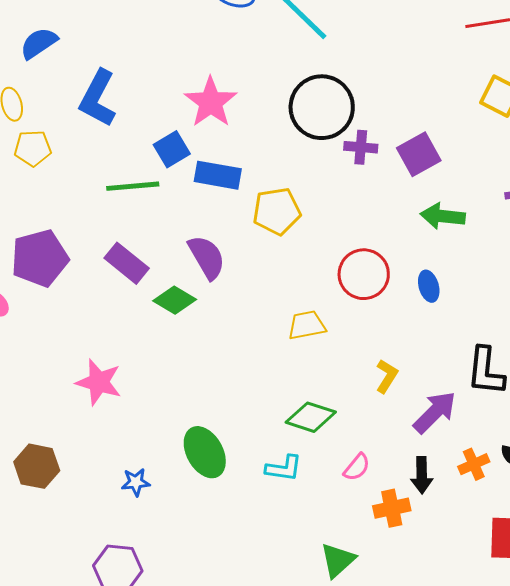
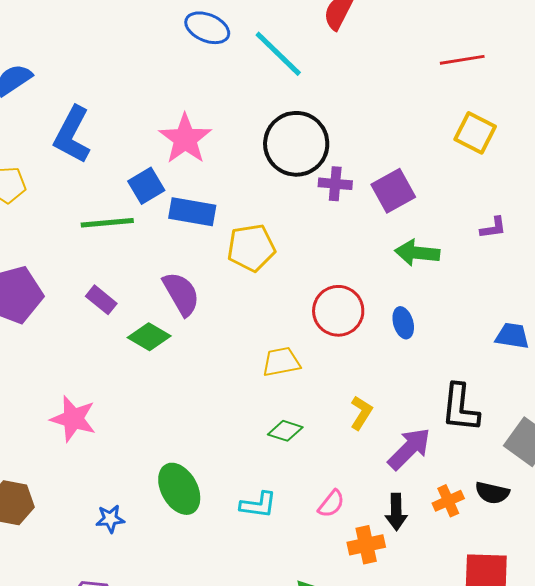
purple rectangle: (127, 263) -> (101, 300), size x0.7
green diamond: (311, 417) -> (285, 431), moved, size x0.7

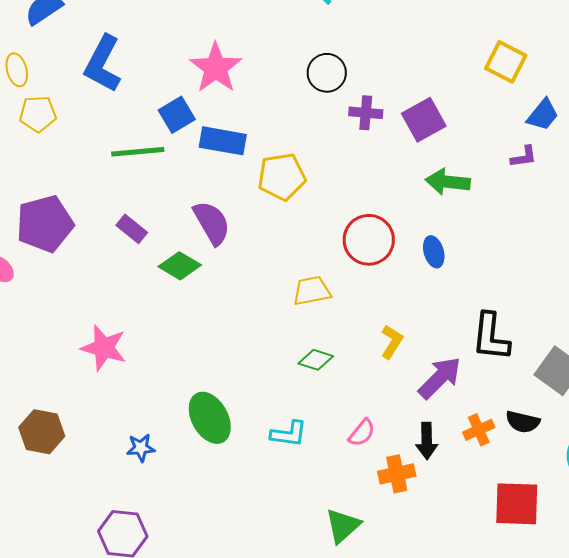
black circle: (296, 144) -> (327, 73), size x0.6
blue trapezoid: (512, 336) -> (543, 115), moved, turned 120

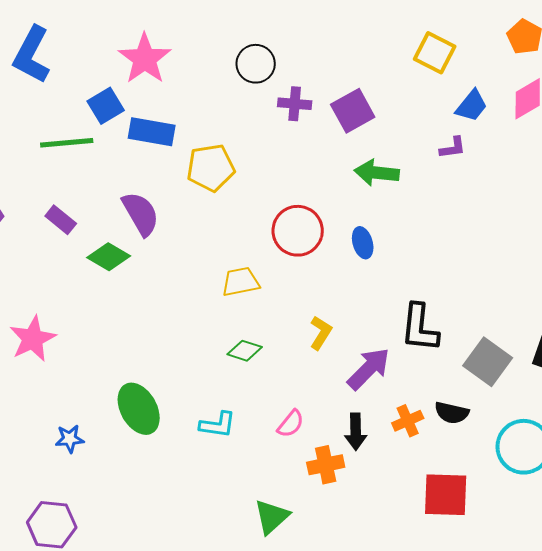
pink star: (104, 348) -> (33, 339), turned 30

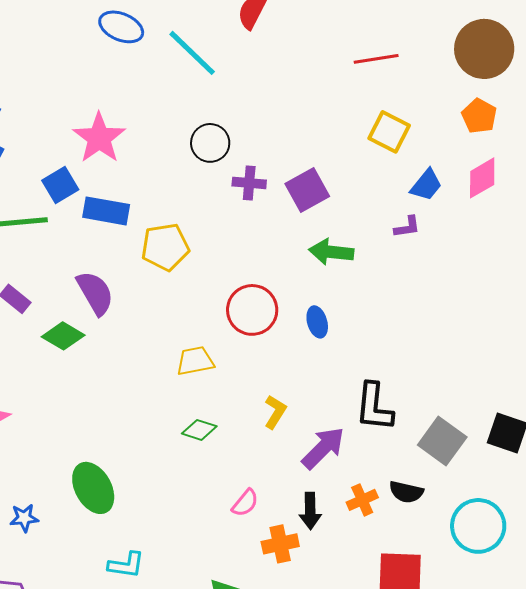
cyan L-shape: (218, 425) -> (126, 565), moved

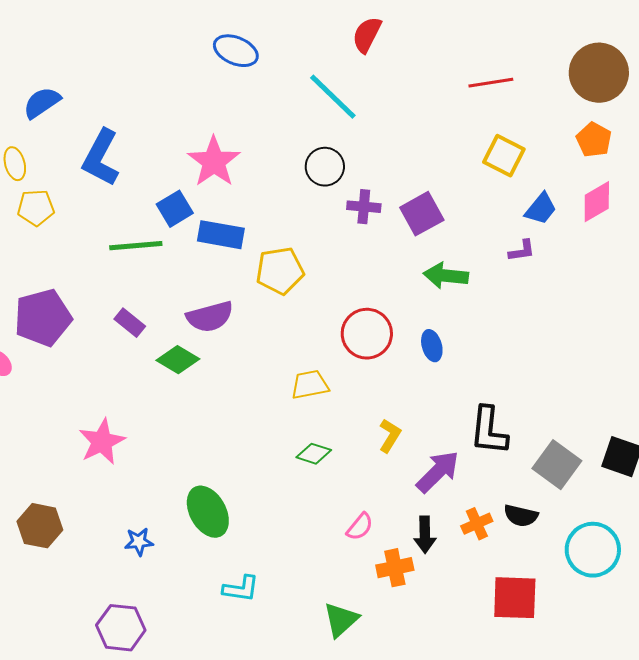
cyan line: (192, 53) -> (333, 97), moved
purple semicircle: (95, 293) -> (210, 317), turned 105

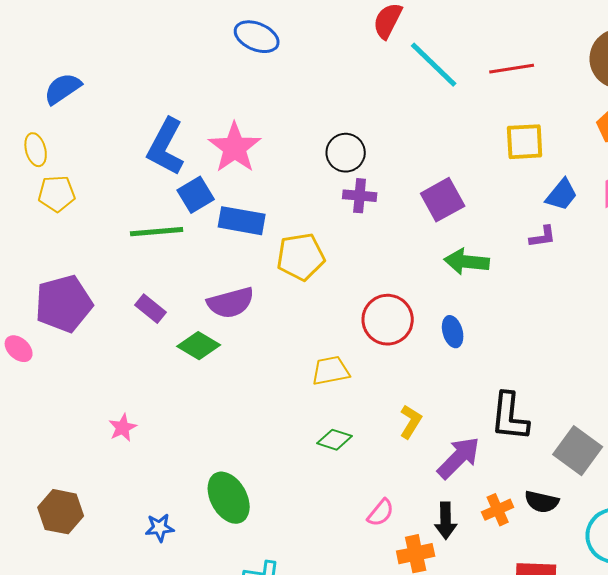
cyan line: (333, 97) -> (434, 65), moved
yellow square: (504, 156) -> (525, 142), turned -30
blue L-shape: (101, 158) -> (166, 147), moved
purple cross: (364, 207) -> (360, 196), moved
pink star: (102, 442) -> (123, 428), size x0.6

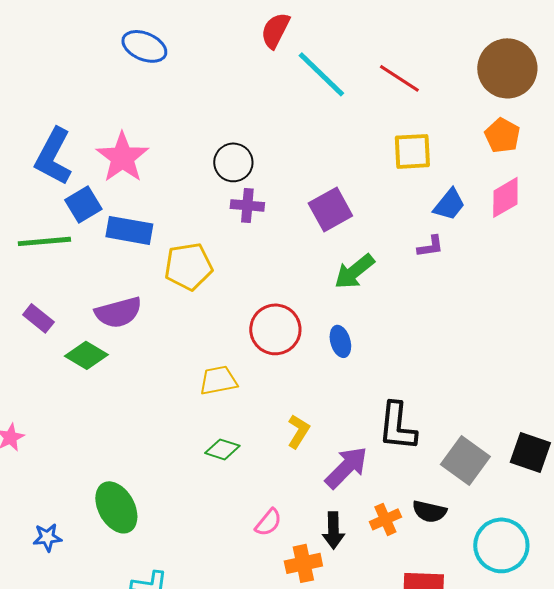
red line: (512, 69) -> (399, 78), turned 42
green arrow: (467, 262) -> (354, 271), turned -45

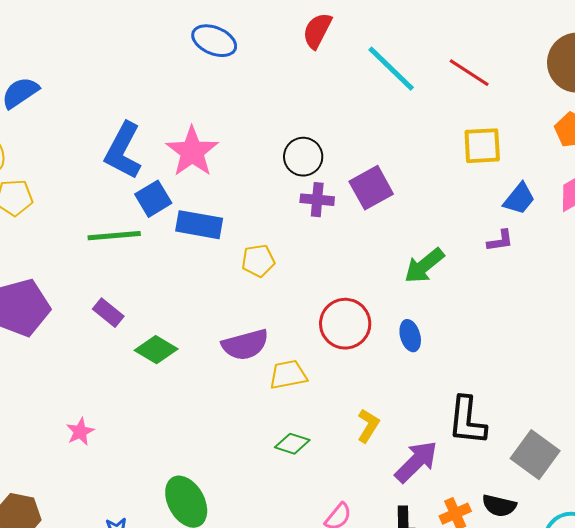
red semicircle: (275, 30) -> (317, 31), moved
purple square: (330, 209) -> (371, 188), moved
yellow pentagon: (188, 266) -> (258, 261), size x0.7
purple semicircle: (118, 312) -> (245, 345), moved

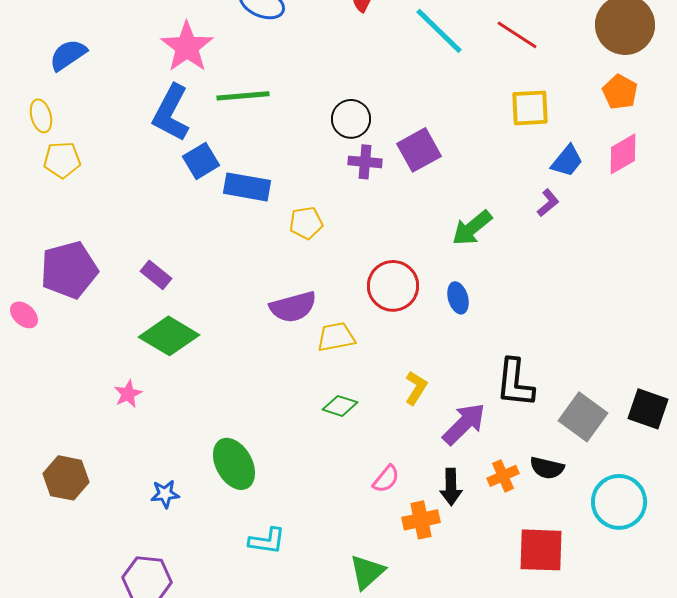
pink star: (192, 152) -> (187, 47), moved
green line: (114, 236) -> (243, 96), moved
purple L-shape: (500, 241) -> (548, 203), turned -32
green diamond: (156, 350) -> (169, 336), moved, size x1.4

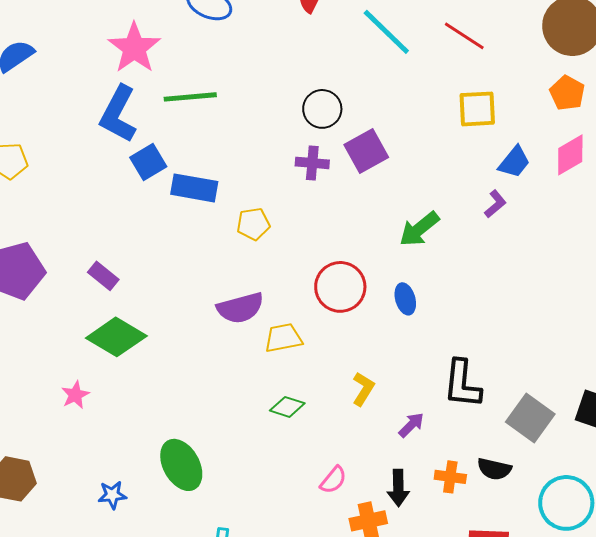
black circle: (351, 119) -> (322, 109), moved
purple arrow: (464, 424) -> (411, 425), size x0.6
orange cross: (503, 476) -> (450, 477), turned 32

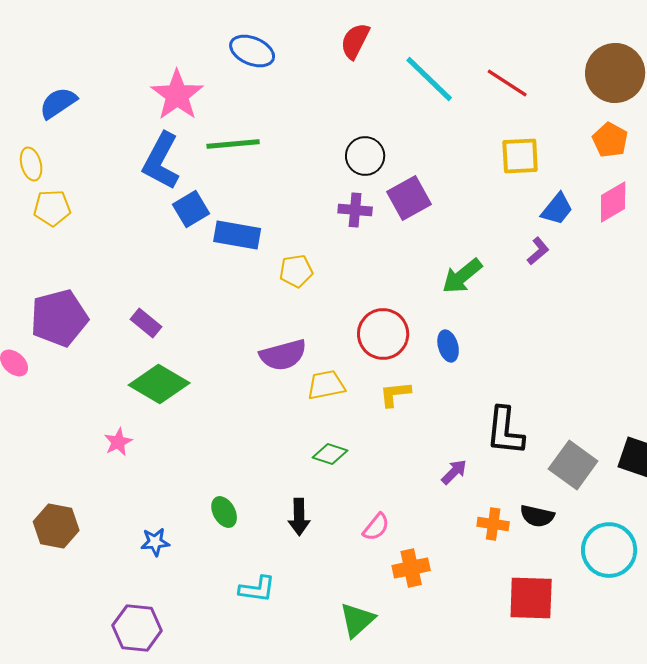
yellow L-shape: (363, 389) -> (395, 394), moved, turned -128
green ellipse: (181, 465) -> (224, 512), size x0.6
black arrow: (398, 488) -> (299, 517), moved

